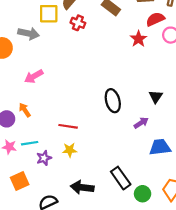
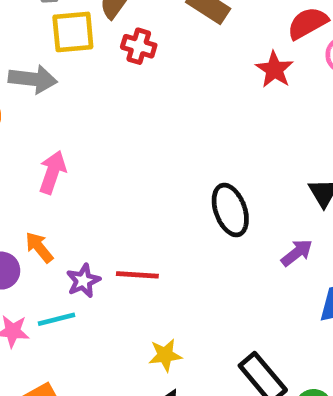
pink arrow: (34, 76) -> (52, 172), turned 144
yellow star: (70, 150) -> (165, 355), moved
purple star: (44, 158) -> (83, 281), moved

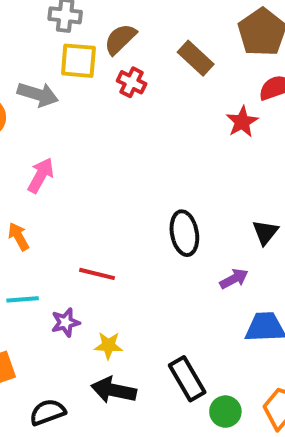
purple star: (83, 281) -> (65, 322), moved

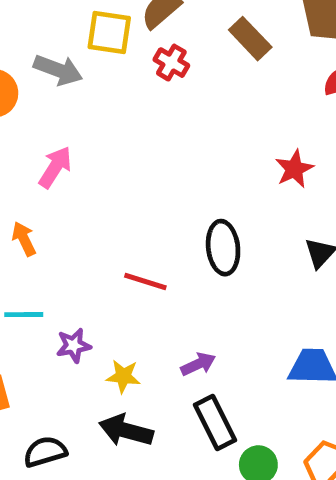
red star: (242, 122) -> (294, 169), moved
red line: (97, 274) -> (145, 281), moved
purple arrow: (234, 279) -> (198, 364), moved

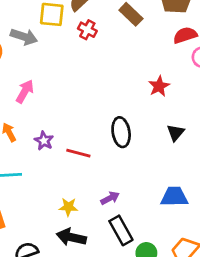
purple star: (74, 345) -> (44, 141), moved, turned -30

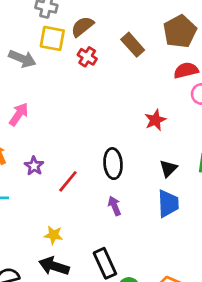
red line: (78, 153) -> (68, 181), turned -70
blue trapezoid: (174, 197) -> (168, 204), moved, turned 84
purple arrow: (110, 198) -> (114, 206), moved, turned -90

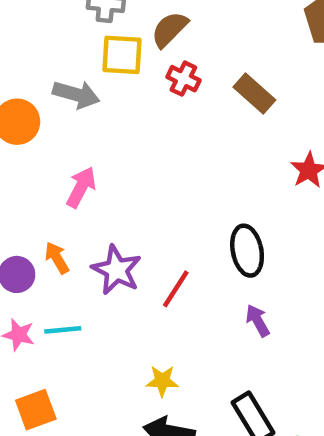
brown rectangle: (133, 45) -> (254, 94), moved
purple star: (34, 166) -> (116, 270), size x1.5

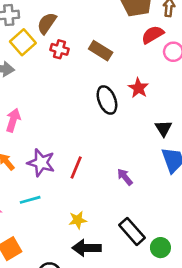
yellow square: (122, 55) -> (23, 42), turned -35
black ellipse: (247, 251) -> (107, 100), moved
cyan line: (63, 330) -> (30, 200), moved

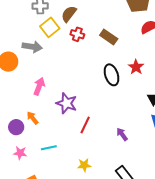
purple star: (41, 163) -> (67, 103), moved

